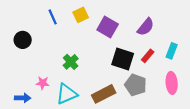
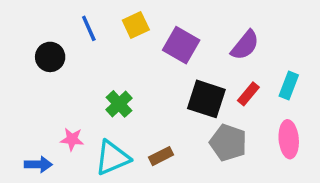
black circle: (23, 40) -> (50, 57), moved
brown rectangle: (104, 94) -> (161, 156), moved, size x0.6

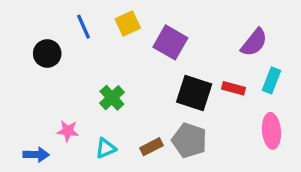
purple semicircle: (245, 45) -> (254, 42), moved
red rectangle: (248, 94) -> (234, 88), turned 65
gray pentagon: (228, 143) -> (189, 140), moved
cyan triangle: (112, 158) -> (106, 148), size x0.6

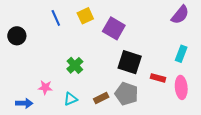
purple semicircle: (254, 42) -> (180, 15), moved
black circle: (47, 53) -> (17, 36), moved
red rectangle: (234, 88) -> (158, 78), moved

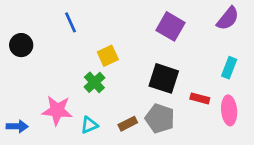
yellow square: (85, 16) -> (108, 56), moved
purple square: (114, 28) -> (170, 26), moved
pink star: (45, 87) -> (57, 110), size x1.6
blue arrow: (24, 103) -> (17, 126), moved

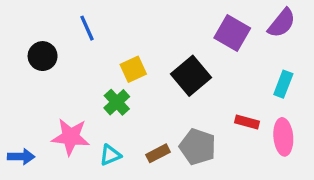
purple square: (170, 26) -> (232, 33), moved
black circle: (21, 45) -> (43, 56), moved
black square: (164, 78) -> (191, 76), moved, turned 32

